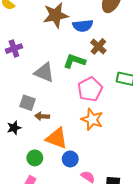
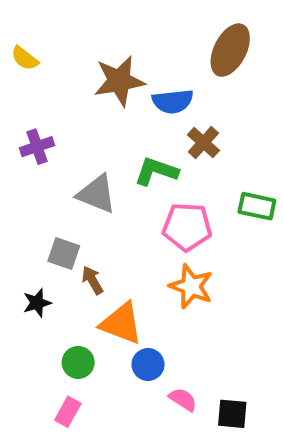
pink pentagon: (90, 89) -> (187, 227), turned 30
brown arrow: (42, 116) -> (92, 280), turned 56

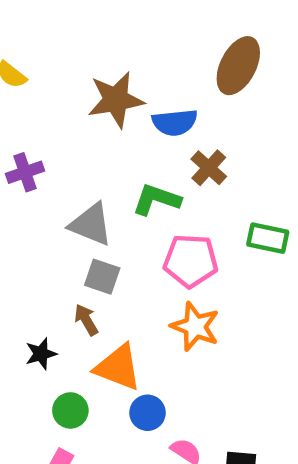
gray square: (64, 254) -> (102, 277), moved
black star: (37, 303) -> (41, 354), moved

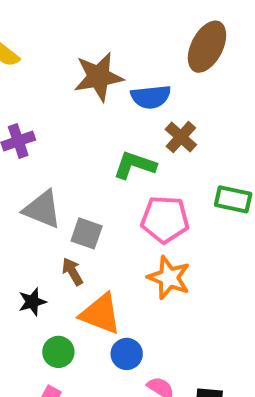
gray triangle: (91, 224) -> (42, 209), moved

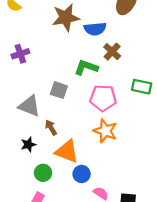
gray triangle: (42, 209) -> (29, 106), moved
gray square: (87, 233) -> (59, 90), moved

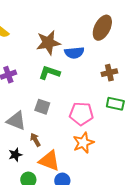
brown cross: (112, 52) -> (109, 73), moved, turned 35
green L-shape: (86, 67) -> (49, 73), moved
orange star: (105, 131) -> (83, 143), turned 30

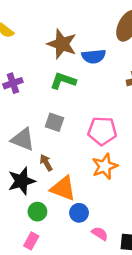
brown star: (48, 43) -> (62, 44), turned 30
black star: (15, 155) -> (22, 181), size x1.6

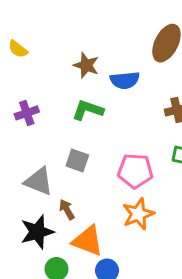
brown star: (62, 44) -> (86, 65), size x0.7

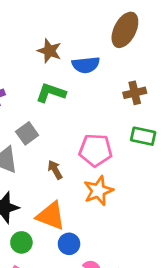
gray square: (77, 160) -> (27, 133), moved, turned 35
brown arrow: (67, 210) -> (55, 170), moved

